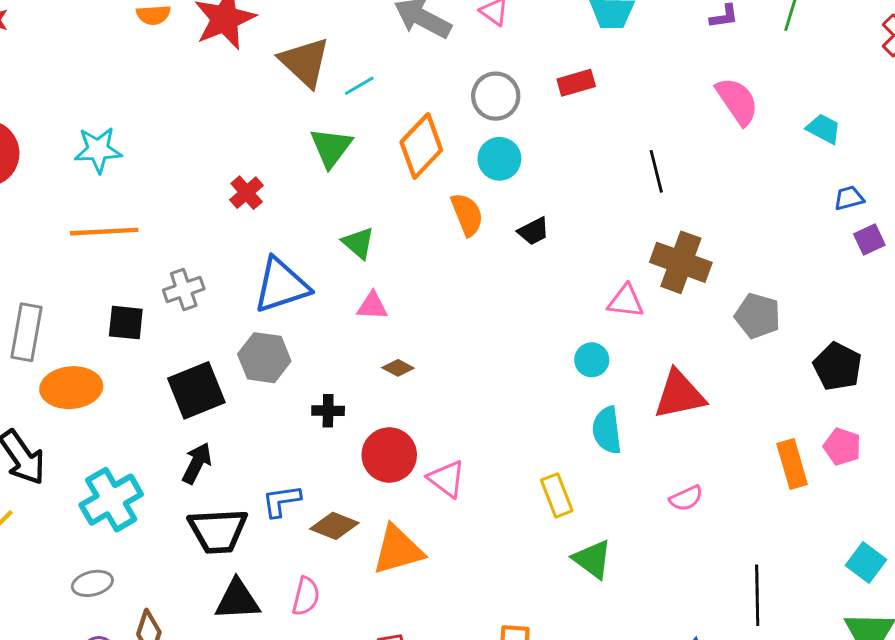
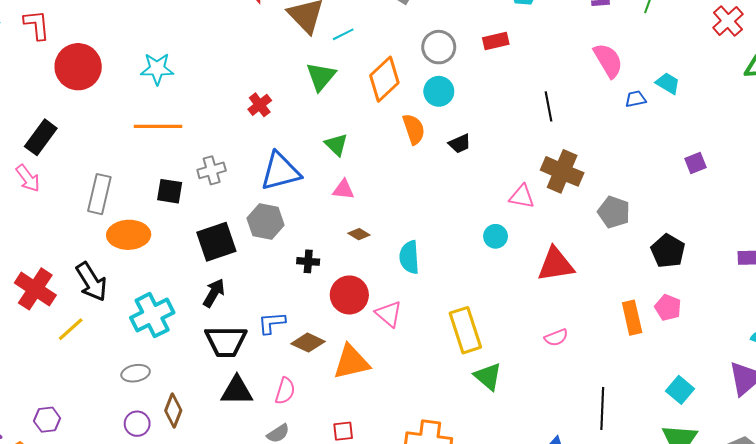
blue trapezoid: (849, 198) -> (636, 99), moved
cyan semicircle: (607, 430) -> (409, 257), moved
yellow rectangle: (557, 495) -> (465, 330), size x1.5

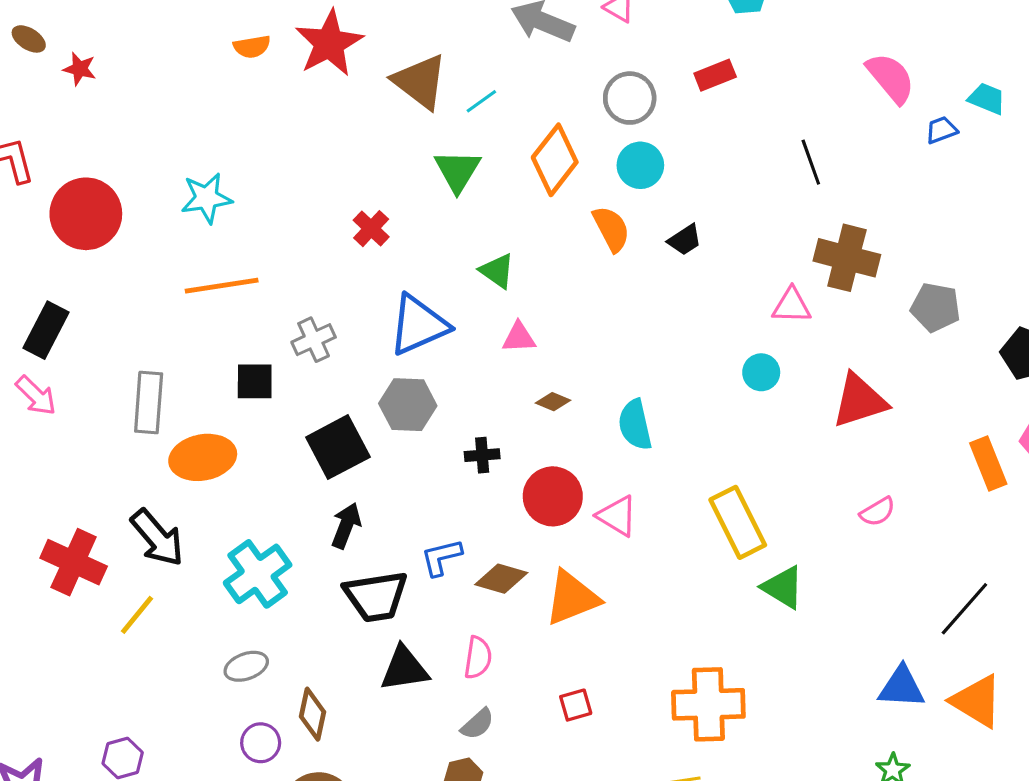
black line: (602, 408) -> (964, 609), turned 48

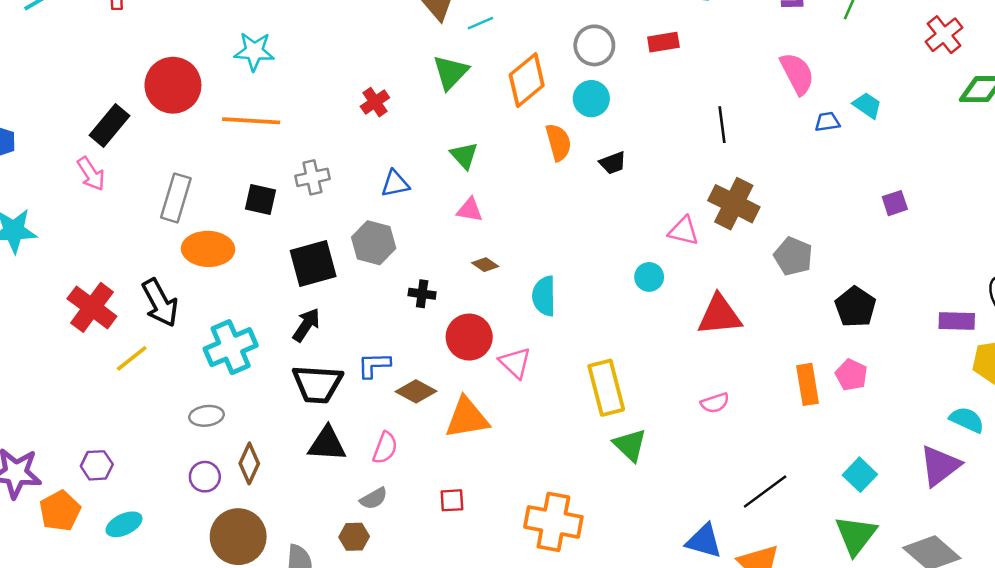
red circle: (86, 214) -> (173, 85), moved
blue triangle: (418, 325) -> (395, 184), size x0.6

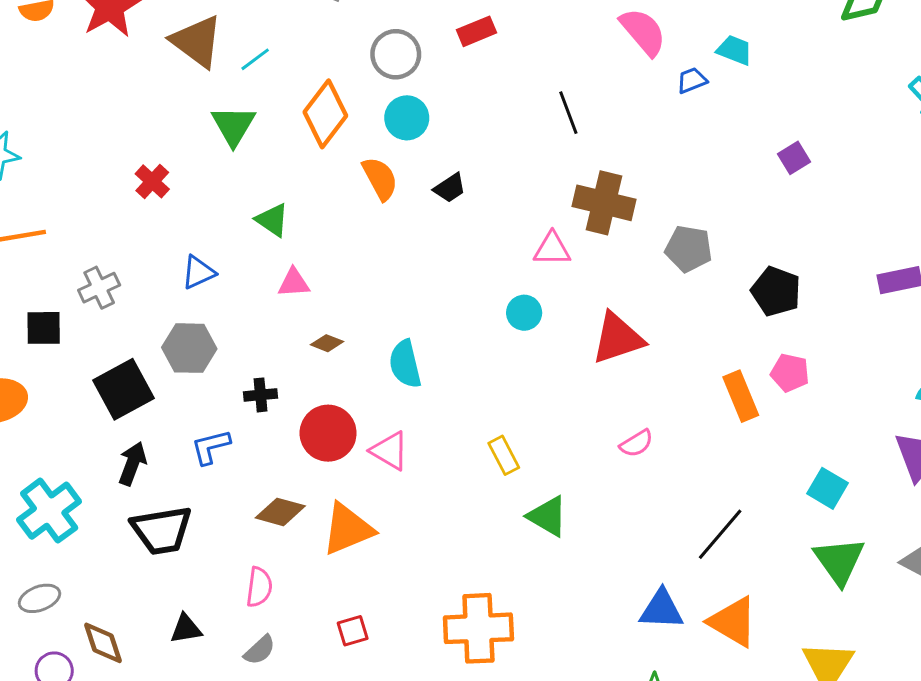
blue L-shape: (374, 365) -> (211, 447), moved
yellow rectangle: (606, 388) -> (504, 455), size x0.6
black triangle: (327, 444) -> (186, 629), moved, size x0.7
brown diamond: (249, 463) -> (103, 643), turned -30

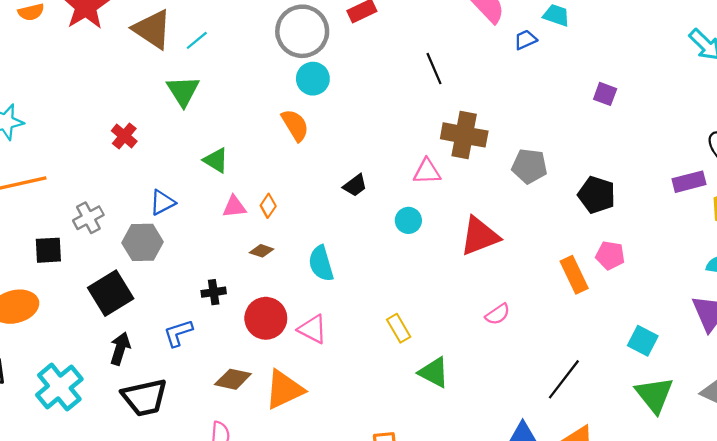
gray circle: (396, 54) -> (302, 31), size x1.4
orange diamond: (325, 114) -> (268, 206), moved, size x0.5
purple square: (794, 158) -> (605, 94), turned -35
black trapezoid: (450, 188) -> (355, 185), moved
gray hexagon: (189, 348) -> (143, 242), moved

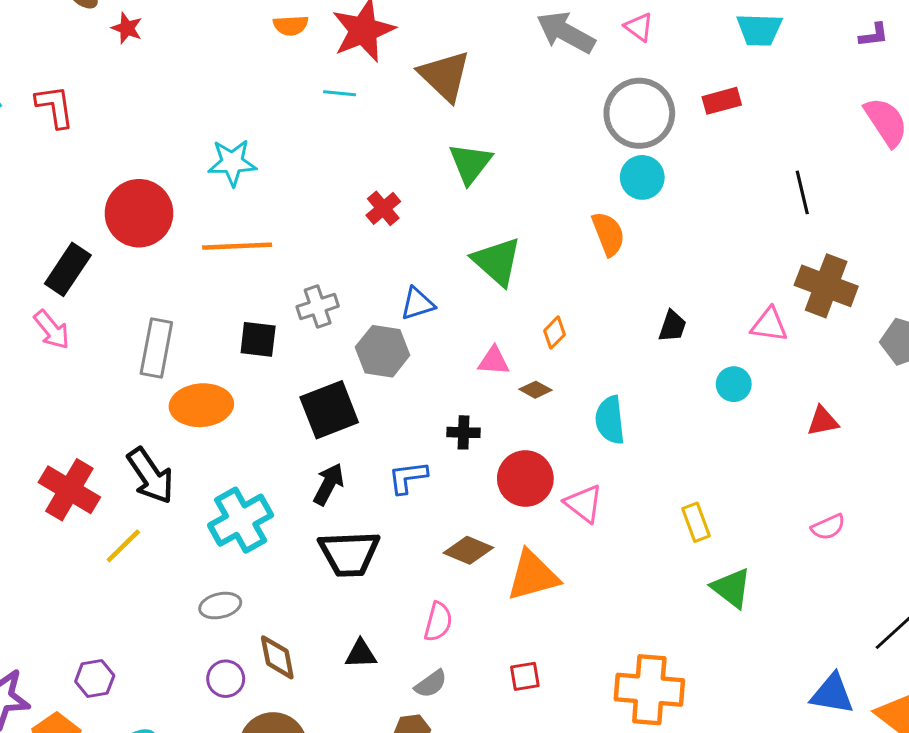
cyan line: (197, 40) -> (340, 93), moved, turned 35
green triangle: (216, 160) -> (497, 261), size x1.5
black trapezoid: (355, 185) -> (672, 326), turned -45
pink triangle: (234, 207) -> (494, 361), moved
red triangle: (480, 236) -> (823, 421), size x0.6

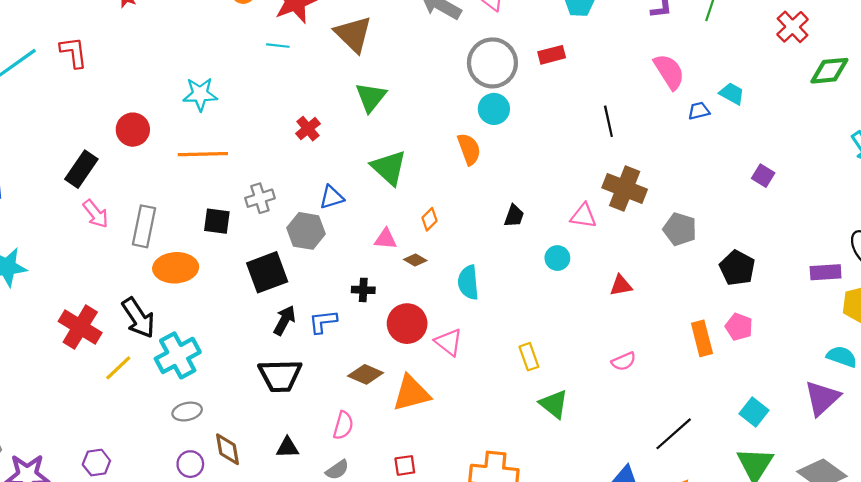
red circle: (139, 213) -> (133, 130), size x0.7
pink arrow: (52, 330) -> (96, 214), moved
black arrow: (329, 484) -> (285, 320), moved
cyan cross: (241, 520) -> (178, 355), moved

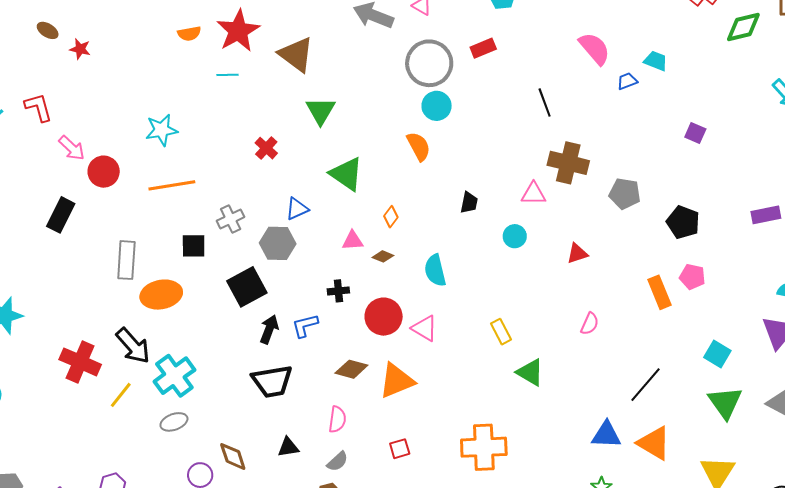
pink arrow: (96, 214) -> (72, 148), moved
pink semicircle: (624, 361) -> (590, 324), turned -35
gray ellipse: (187, 412) -> (174, 422), moved

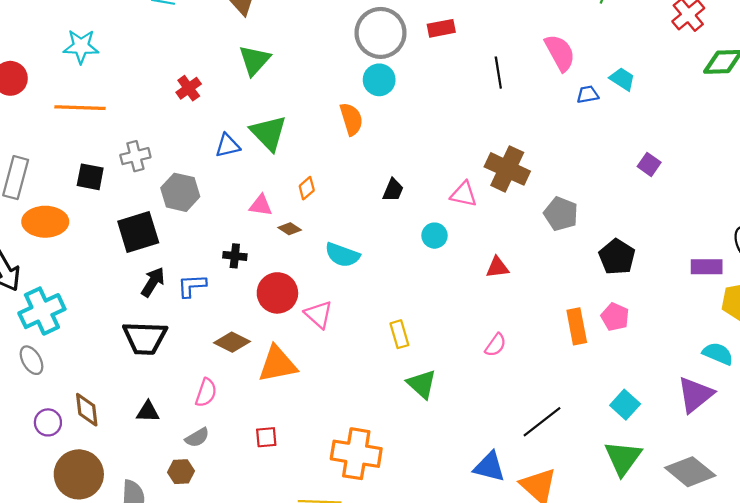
black line: (545, 103) -> (498, 73), moved
blue triangle: (297, 209) -> (228, 146), moved
cyan semicircle: (435, 270) -> (342, 255), turned -68
gray ellipse: (174, 422) -> (32, 360), turned 68

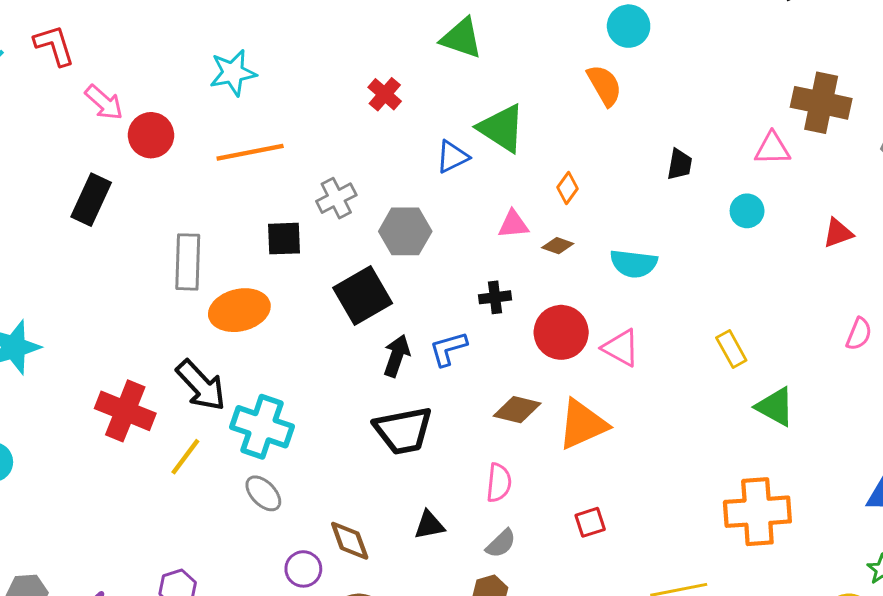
green triangle: (255, 60) -> (461, 38), turned -40
cyan cross: (42, 311) -> (262, 427), turned -33
orange cross: (356, 454) -> (757, 512), moved

